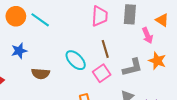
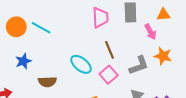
orange triangle: (162, 20) -> (163, 15), turned -32

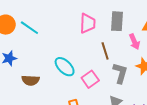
brown line: (109, 50) -> (105, 51), moved
gray L-shape: (139, 65) -> (120, 73), turned -60

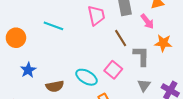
cyan line: (29, 28) -> (53, 26), moved
cyan ellipse: (65, 67) -> (87, 77), moved

